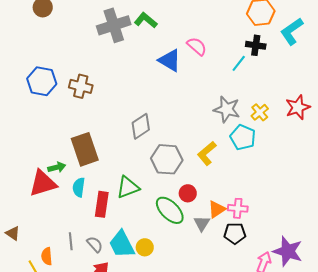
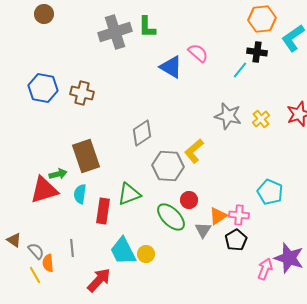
green L-shape: (146, 20) -> (147, 27), turned -130
cyan pentagon: (243, 137) -> (270, 192), moved
yellow L-shape: (207, 153) -> (194, 151), moved
black pentagon: (235, 233) -> (236, 240), turned -30
gray semicircle: (95, 244) -> (36, 251), moved

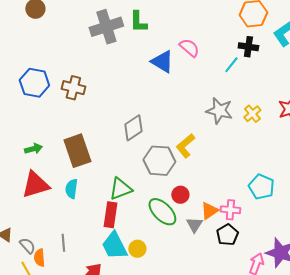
green arrow: (58, 174) -> (33, 149), moved
red rectangle: (103, 211) -> (110, 215), moved

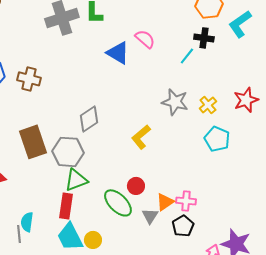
gray hexagon: (159, 161) -> (68, 152), moved
cyan pentagon: (261, 187) -> (217, 139), moved
cyan semicircle: (71, 189) -> (27, 222), moved

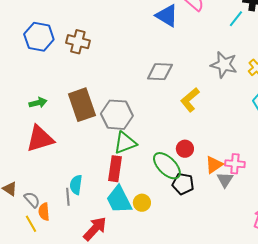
gray diamond: (89, 119) -> (160, 72), moved, turned 36
gray triangle: (150, 216) -> (225, 180), moved
black pentagon: (183, 226) -> (183, 184), moved, turned -30

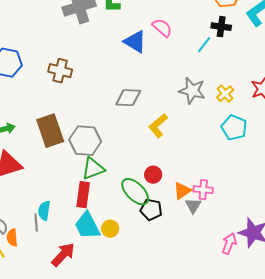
brown cross: (78, 42) -> (60, 71), moved

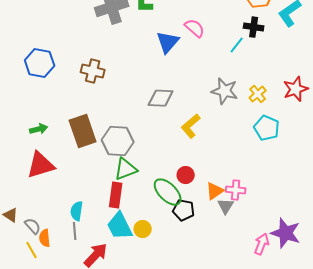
blue triangle: (135, 42) -> (168, 42), turned 40
gray line: (36, 223) -> (75, 231), moved

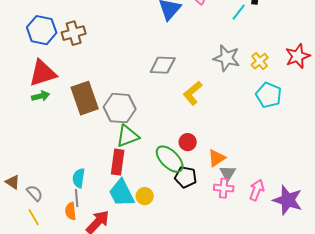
brown cross: (93, 71) -> (74, 33), moved, turned -30
red triangle: (41, 165) -> (43, 73), moved
pink cross: (236, 190) -> (224, 188), moved
orange semicircle: (45, 238) -> (71, 211), moved
pink arrow: (262, 244) -> (257, 190), moved

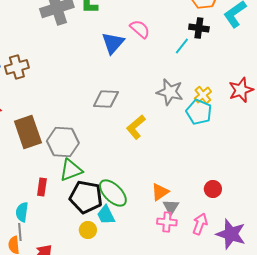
cyan pentagon: (269, 95) -> (199, 112), moved
red circle: (188, 142) -> (213, 189), moved
red rectangle: (118, 162) -> (42, 187), moved, size x0.7
black pentagon: (186, 177) -> (86, 197), moved, size x1.5
cyan trapezoid: (122, 193) -> (106, 215), moved, size x0.7

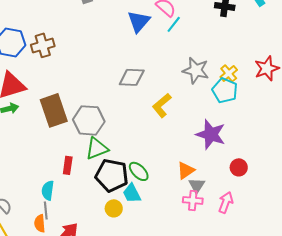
cyan line: (182, 46) -> (174, 24), moved
green ellipse: (113, 193) -> (139, 171), size x0.7
purple star: (231, 234) -> (211, 134), moved

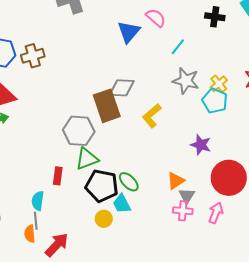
cyan line: (174, 24) -> (178, 47), moved
brown rectangle: (54, 110) -> (107, 106), moved
purple star: (211, 134) -> (201, 145), size x0.7
red circle: (239, 167) -> (229, 178), size x2.0

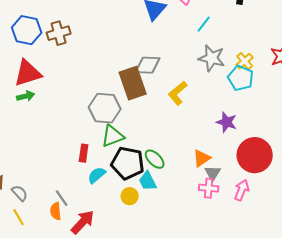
cyan semicircle: (38, 201) -> (97, 175), moved, turned 42
gray line: (36, 221) -> (62, 198), turned -30

